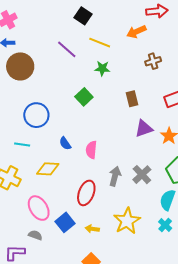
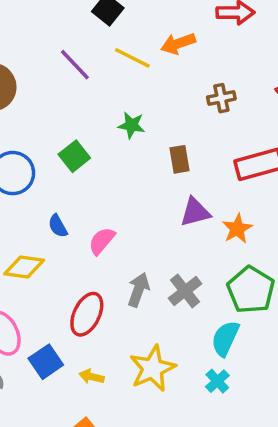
orange arrow: (136, 32) -> (178, 43), moved
green star: (102, 68) -> (132, 125), moved
green square: (84, 97) -> (74, 156), moved
pink semicircle: (91, 150) -> (102, 241), turned 30

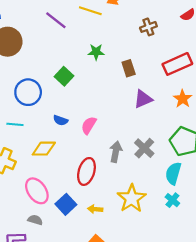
blue semicircle: (58, 226) -> (61, 120), turned -32
orange star: (237, 229) -> (183, 99), moved

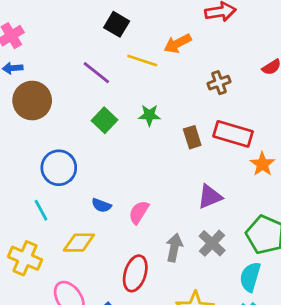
red rectangle: (177, 64) -> (233, 134), moved, turned 40
green square: (64, 76) -> (105, 120), moved
purple triangle: (143, 99) -> (210, 197), moved
orange star: (183, 99) -> (262, 164), moved
cyan line: (15, 124) -> (41, 210), turned 56

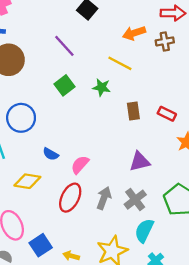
yellow line: (142, 60) -> (120, 63), moved
brown cross: (219, 83) -> (165, 41), moved
red rectangle: (233, 134) -> (167, 114), size x0.6
red ellipse: (135, 273) -> (70, 198), moved
cyan semicircle: (250, 277) -> (144, 231), moved

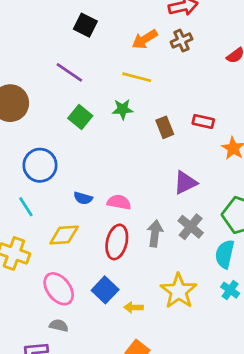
pink semicircle: (80, 165) -> (119, 202), turned 72
cyan semicircle: (144, 231) -> (225, 254), moved
blue square: (41, 245) -> (105, 290), moved

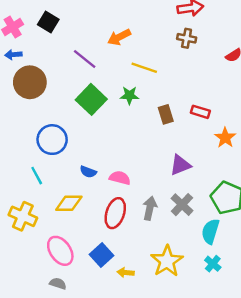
black square: (85, 25) -> (48, 22), moved
orange arrow: (145, 39) -> (119, 37), moved
brown cross: (181, 41) -> (187, 38), turned 30
green square: (80, 117) -> (91, 99), size x1.4

